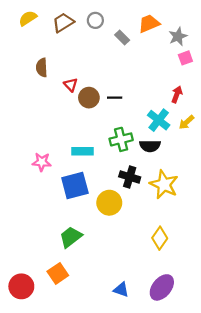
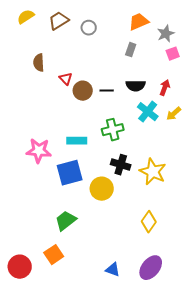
gray circle: (95, 20) -> (89, 28), moved
gray rectangle: (122, 38) -> (131, 50), moved, turned 64
black semicircle: (150, 146) -> (136, 86), moved
pink star: (42, 162) -> (39, 151), size x1.4

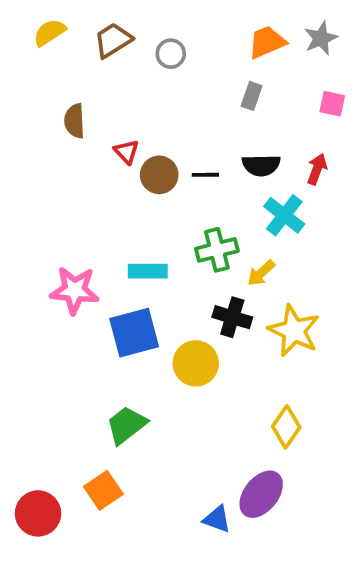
gray star: (166, 34) -> (321, 38), moved
pink square: (173, 54) -> (332, 104), turned 32
yellow arrow: (174, 114) -> (261, 273), moved
purple ellipse: (151, 268) -> (261, 494), moved

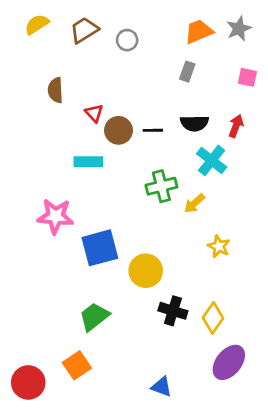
cyan rectangle: (148, 271) -> (88, 162), moved
black cross: (232, 317) -> (173, 311), moved
yellow star: (294, 331) -> (219, 246), size x0.6
purple ellipse: (261, 494) -> (229, 362), moved

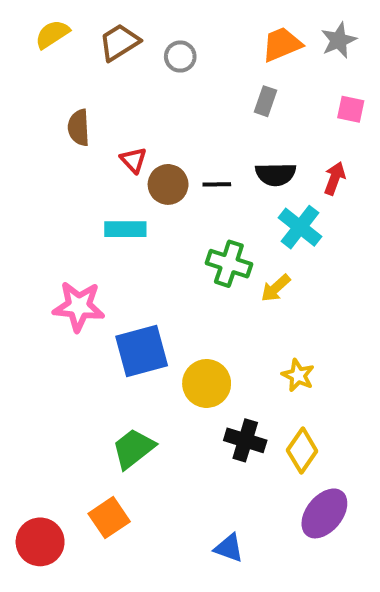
green cross: (161, 186) -> (229, 264), turned 32
yellow star: (219, 246) -> (298, 375), moved

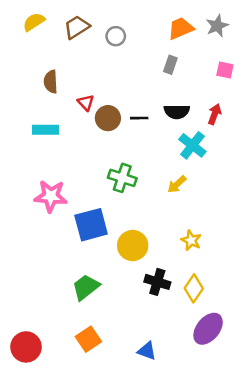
cyan rectangle: (125, 229) -> (46, 130), moved
green cross: (229, 264) -> (122, 178), moved
orange square: (109, 518) -> (88, 339), moved

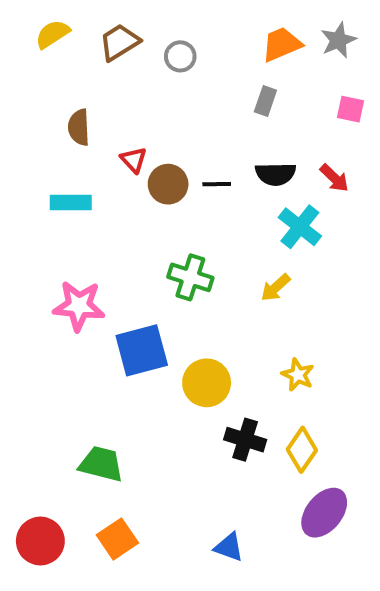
red arrow: (215, 114) -> (334, 178), turned 114
green trapezoid: (86, 287) -> (101, 464), moved, turned 52
orange square: (88, 339) -> (117, 539), moved

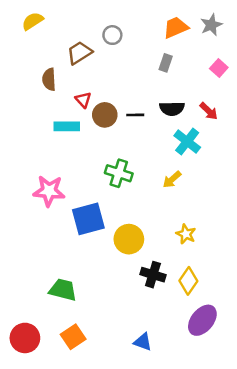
brown trapezoid: (119, 42) -> (79, 53), moved
pink square: (351, 109) -> (219, 68), turned 30
cyan rectangle: (71, 202) -> (67, 126), moved

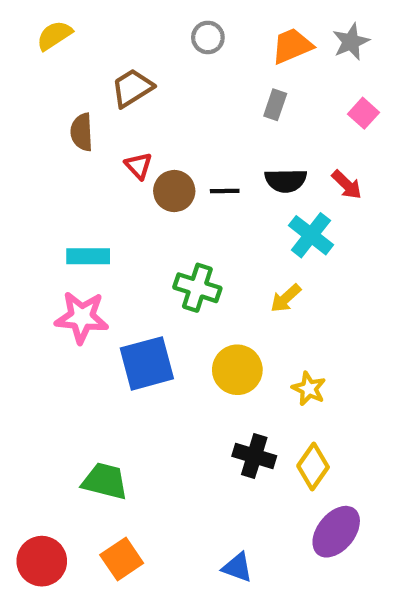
gray circle: (112, 35) -> (208, 37), moved
cyan rectangle: (67, 126) -> (88, 256), moved
yellow circle: (129, 239) -> (237, 370), moved

